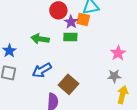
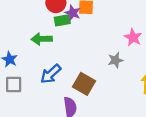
green rectangle: (70, 37) -> (62, 20), moved
gray star: (114, 76) -> (115, 60), moved

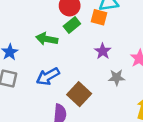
purple star: (73, 13) -> (103, 51), moved
green rectangle: (62, 20) -> (72, 25), turned -42

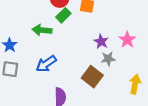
purple star: (103, 51) -> (101, 41), moved
brown square: (79, 94) -> (92, 77), moved

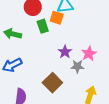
green rectangle: (63, 15) -> (43, 26), moved, turned -72
gray star: (108, 59) -> (77, 66), moved

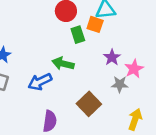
green arrow: (13, 34) -> (63, 64), moved
purple star: (65, 52) -> (112, 57), moved

